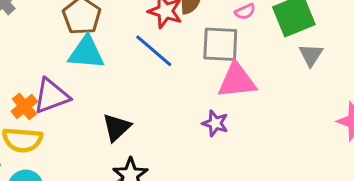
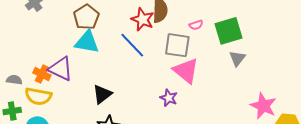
pink triangle: (237, 81) -> (186, 71), turned 40
purple triangle: (51, 96) -> (61, 69), turned 40
orange cross: (24, 106) -> (42, 74), turned -30

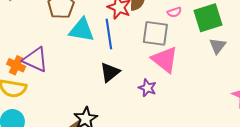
cyan triangle: (87, 42) -> (82, 30), moved
blue line: (132, 45) -> (109, 34), turned 36
black triangle: (102, 94) -> (110, 72), moved

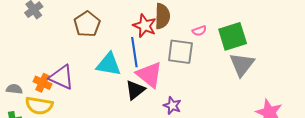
cyan triangle: (82, 30) -> (109, 64), moved
gray triangle: (218, 46) -> (242, 64), size x1.5
pink triangle: (165, 60) -> (149, 75), moved

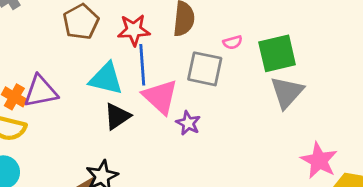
red star: (145, 26) -> (134, 30), moved, turned -30
purple triangle: (62, 77) -> (41, 91), turned -40
black triangle: (135, 90) -> (117, 116), moved
purple star: (172, 106) -> (188, 123), moved

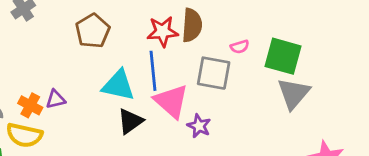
red star: (134, 30) -> (163, 31), moved
green square: (277, 53) -> (283, 56), turned 30
purple triangle: (41, 91) -> (56, 99), size x0.6

